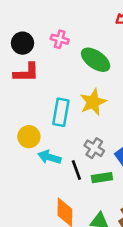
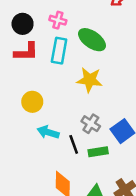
yellow star: (93, 102) -> (90, 80), turned 30
cyan rectangle: (61, 112) -> (59, 51), moved
yellow circle: (29, 137) -> (32, 102), moved

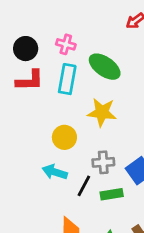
yellow circle: (32, 102) -> (64, 137), moved
gray cross: (91, 124) -> (103, 162), turned -36
black line: (74, 144) -> (84, 186), turned 48

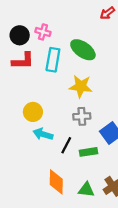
pink cross: (66, 44) -> (43, 32), moved
yellow circle: (64, 137) -> (33, 112), moved
gray cross: (103, 162) -> (82, 116), moved

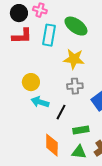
green rectangle: (88, 152) -> (81, 130), moved

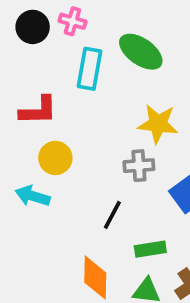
red L-shape: (22, 36) -> (38, 111), moved
yellow star: (74, 59) -> (158, 124), moved
cyan arrow: (40, 102) -> (33, 196), moved

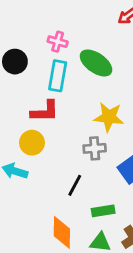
pink cross: (72, 21) -> (58, 42), moved
black circle: (33, 27) -> (15, 62), moved
red L-shape: (38, 111) -> (45, 111), moved

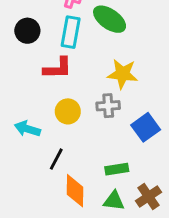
black circle: (15, 62) -> (27, 31), moved
yellow circle: (32, 143) -> (68, 111), moved
black line: (75, 185) -> (56, 159), moved

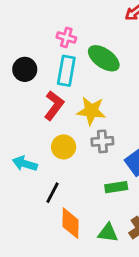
red L-shape: (58, 68) -> (54, 105), turned -52
yellow star: (123, 74) -> (91, 111), moved
green rectangle: (117, 169) -> (116, 187), moved

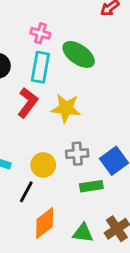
gray cross: (102, 141) -> (77, 154), moved
yellow circle: (64, 147) -> (43, 165), moved
orange diamond: (70, 223) -> (45, 223), turned 52

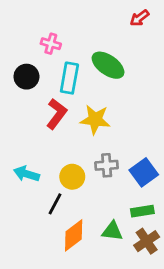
pink cross: (40, 33) -> (51, 44), moved
green rectangle: (91, 186) -> (142, 211), moved
green triangle: (83, 233) -> (112, 231), moved

